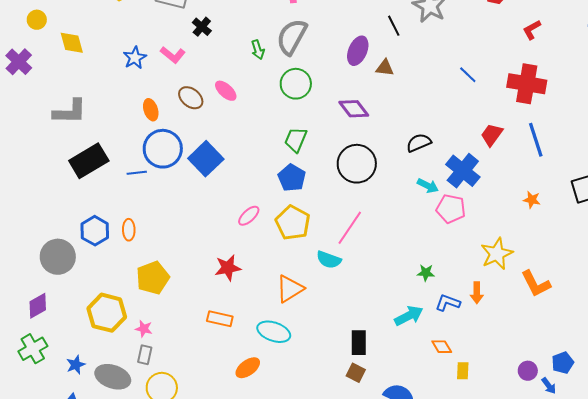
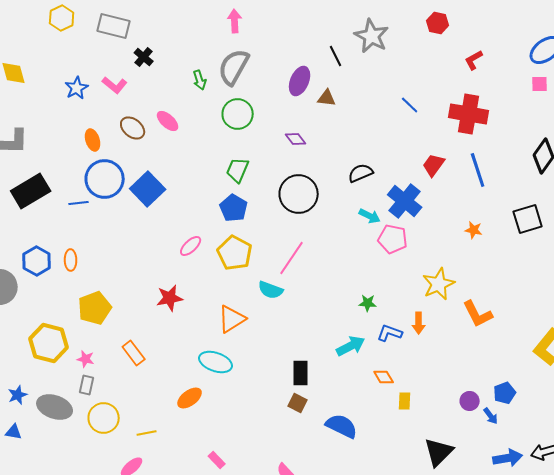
purple diamond: (354, 109) -> (296, 139), size x0.7
orange rectangle: (220, 319) -> (134, 353), moved, turned 40

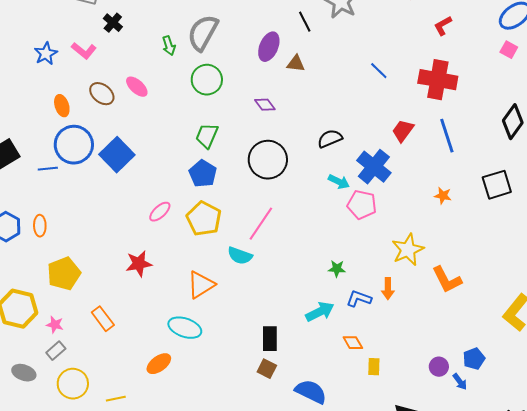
pink square: (540, 84) -> (509, 50), turned 30
gray rectangle: (87, 385) -> (56, 351), turned 36
gray ellipse: (55, 407) -> (24, 373), size x0.7

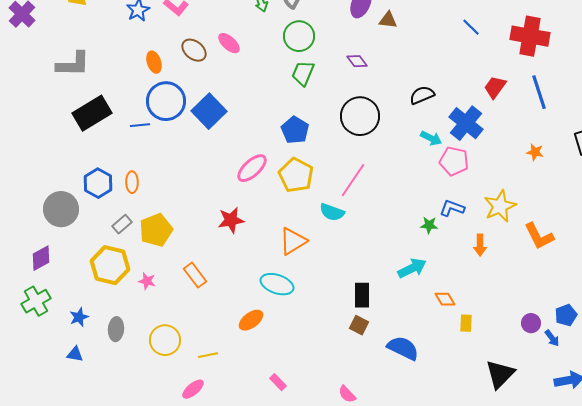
green trapezoid: (207, 136) -> (303, 73), moved
pink ellipse: (160, 212) -> (252, 168), size x1.4
blue L-shape: (359, 299) -> (452, 208), moved
gray rectangle: (56, 351) -> (122, 224), moved
gray ellipse: (24, 373) -> (116, 329), turned 75

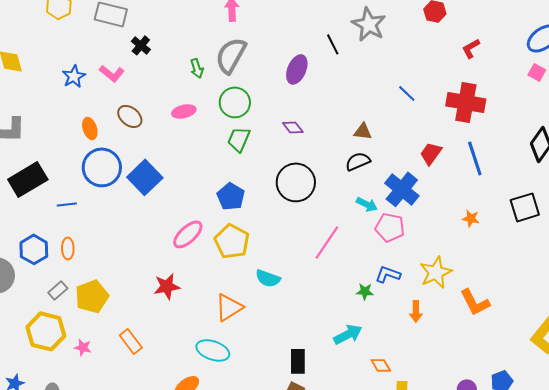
brown triangle: (388, 20) -> (363, 131), moved
pink ellipse: (229, 43) -> (184, 111), moved, turned -55
blue line: (140, 125) -> (67, 204), moved
pink line: (353, 180) -> (327, 242), moved

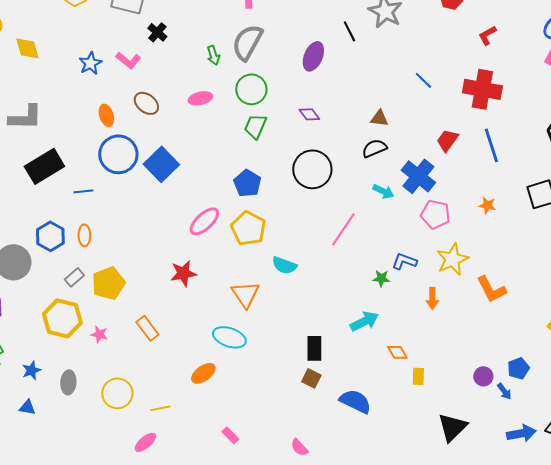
pink pentagon: (390, 227) -> (435, 214), moved
orange triangle: (229, 307) -> (245, 294), turned -32

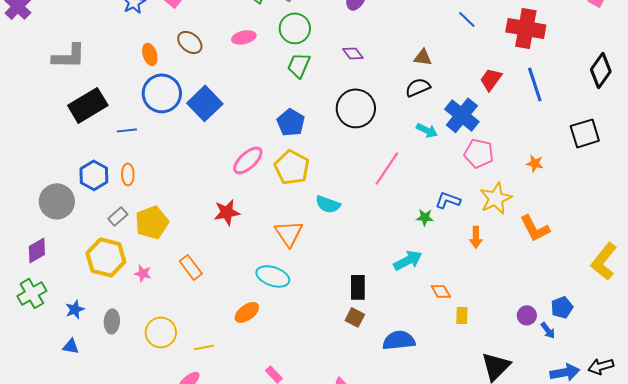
orange star: (487, 205) -> (535, 163), moved
blue semicircle: (355, 401) -> (399, 340), turned -32

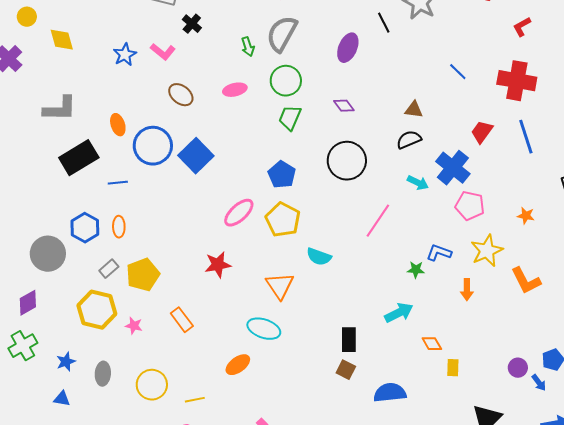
orange ellipse: (150, 54) -> (118, 125), moved

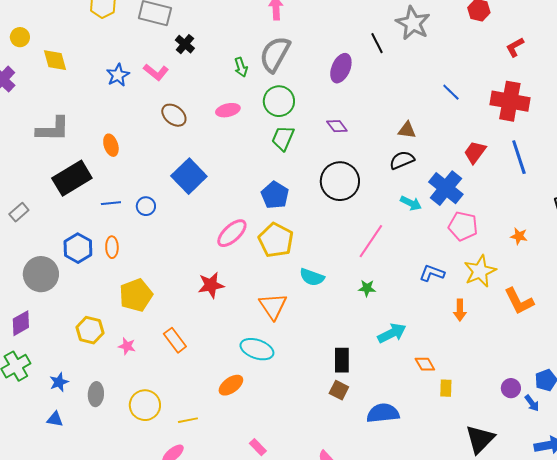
blue circle: (153, 146) -> (146, 206), moved, size x0.5
gray rectangle: (109, 269) -> (19, 212), moved
green star: (416, 270) -> (367, 288), moved
yellow hexagon: (97, 310) -> (90, 330), size x0.7

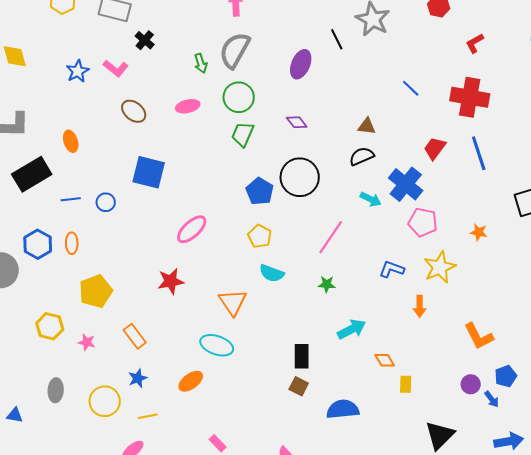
blue square: (189, 176) -> (149, 172), turned -32
blue pentagon: (275, 195) -> (260, 191), moved
yellow pentagon: (276, 240) -> (260, 236), moved, size x0.7
orange L-shape: (519, 301) -> (479, 336), moved
blue star: (59, 382) -> (138, 378), moved

